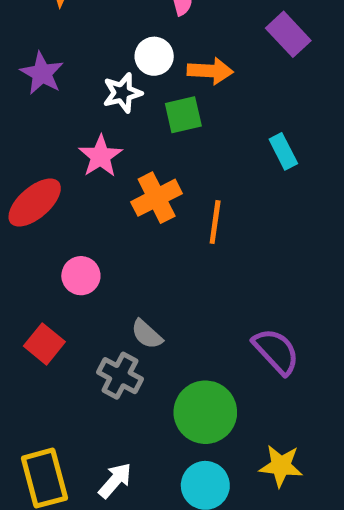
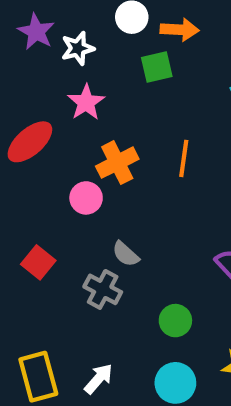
white star: (122, 93) -> (78, 48), moved
orange cross: (157, 198) -> (117, 163), moved
pink circle: (81, 276) -> (86, 198), moved
green circle: (205, 412) -> (175, 321), size x0.6

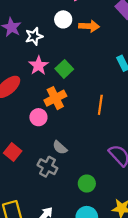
green square: (157, 67) -> (64, 69), moved, turned -30
orange line: (184, 158) -> (100, 105), moved

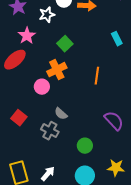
white star: (34, 36) -> (47, 15), moved
pink star: (38, 66) -> (27, 36), moved

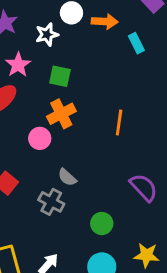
cyan rectangle: (117, 39) -> (136, 43), moved
green square: (65, 44) -> (60, 76), moved, turned -35

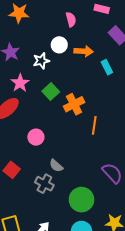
green square: (60, 76) -> (51, 91), turned 35
orange cross: (61, 114) -> (74, 104), moved
green circle: (102, 224) -> (82, 200), size x1.5

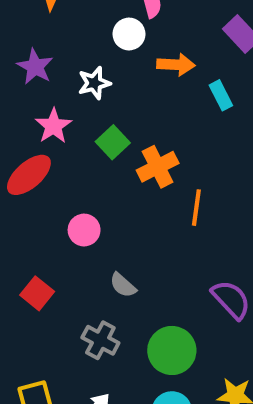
white circle: (59, 45) -> (129, 34), moved
gray cross: (44, 184) -> (100, 340), moved

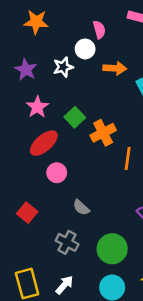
white star: (94, 83) -> (63, 67), moved
red ellipse: (29, 175) -> (44, 143), moved

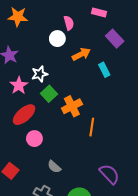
white star: (63, 67) -> (40, 74), moved
orange arrow: (115, 68) -> (81, 54), turned -30

